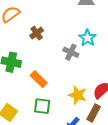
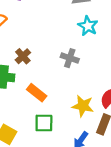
brown cross: (37, 33) -> (23, 56), moved
cyan star: (88, 38) -> (88, 26), moved

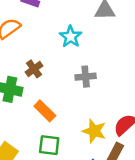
cyan star: (88, 26) -> (71, 37), moved
gray cross: (70, 58) -> (86, 77), turned -30

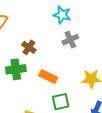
cyan star: (71, 37) -> (62, 15), moved

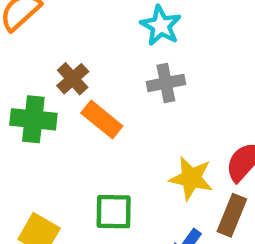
orange rectangle: (48, 77) -> (102, 120), moved

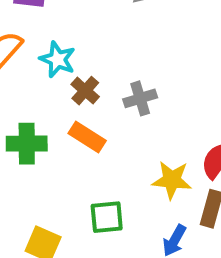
cyan star: (161, 26) -> (58, 59), moved
brown cross: (73, 79) -> (85, 91), moved

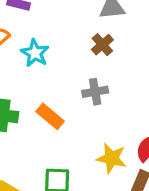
brown cross: (85, 91) -> (102, 45), moved

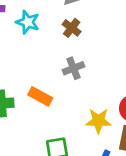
cyan star: (35, 53) -> (28, 22), moved

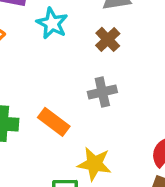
yellow star: (98, 121) -> (94, 164), moved

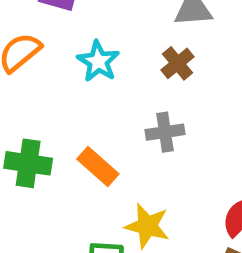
cyan star: (52, 23) -> (98, 61), moved

